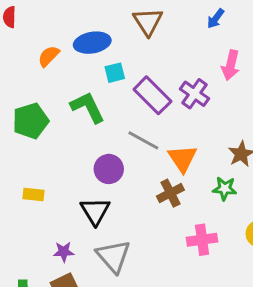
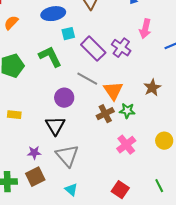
orange semicircle: (49, 56) -> (11, 23), moved
green star: (225, 189) -> (127, 111), moved
pink cross: (202, 240) -> (126, 145), turned -30

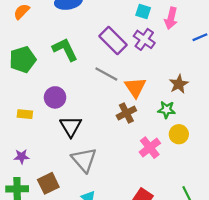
cyan square: (68, 34) -> (143, 12), moved, turned 32
purple circle: (64, 98) -> (55, 97), moved
green star: (127, 111) -> (167, 110), moved
yellow circle: (164, 141) -> (179, 134), moved
purple star: (34, 153) -> (22, 157), moved

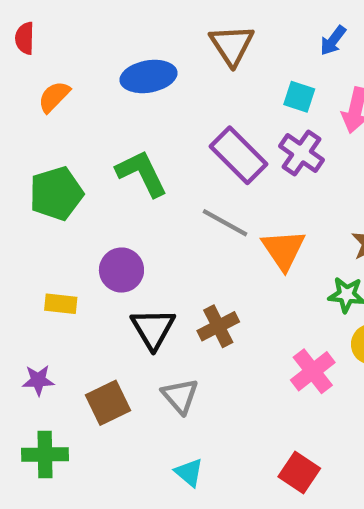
brown cross: (126, 113) -> (218, 326), moved
purple star: (22, 157) -> (38, 380), moved
gray triangle: (84, 160) -> (180, 396), size x0.7
brown square: (48, 183) -> (108, 403), moved

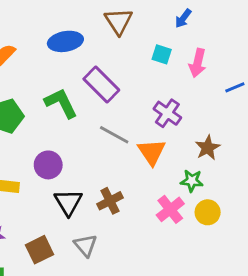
purple cross: (302, 153) -> (167, 113), moved
purple rectangle: (239, 155) -> (101, 85), moved
pink cross: (313, 371) -> (170, 209), moved

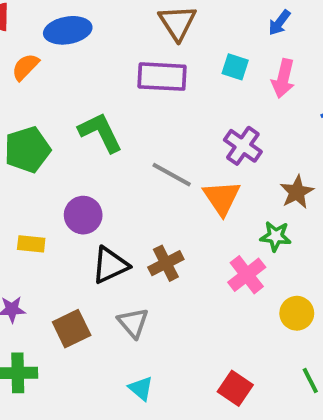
blue arrow: (183, 18) -> (279, 23), moved
blue ellipse: (65, 41) -> (68, 30), moved
purple rectangle: (101, 85) -> (162, 77), moved, turned -42
black triangle: (68, 202) -> (110, 265), turned 36
yellow circle: (208, 212) -> (297, 313), moved

